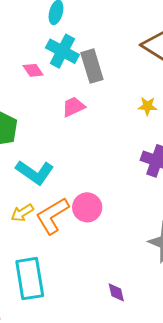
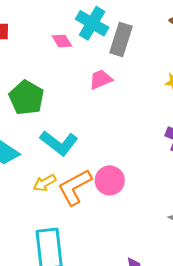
gray rectangle: (92, 66) -> (121, 40), turned 32

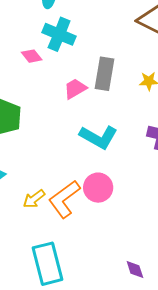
gray rectangle: (121, 40) -> (104, 74), moved
cyan L-shape: (59, 143) -> (99, 137), moved

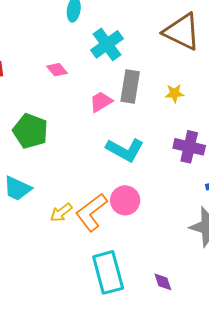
cyan cross: (59, 34) -> (107, 44), moved, turned 32
cyan rectangle: (47, 264) -> (108, 272), moved

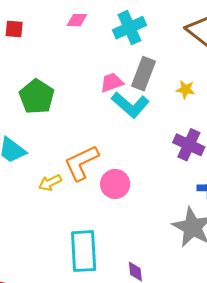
pink diamond: (57, 70) -> (77, 20), moved, turned -60
cyan L-shape: (125, 150) -> (130, 105), moved
orange L-shape: (91, 212) -> (81, 163), moved

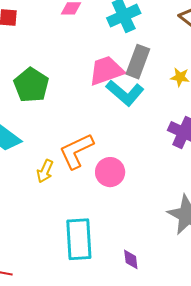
pink trapezoid: (112, 83) -> (106, 71), size x1.5
yellow arrow: (50, 183) -> (45, 171), turned -40

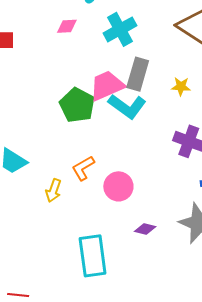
green pentagon: (31, 85) -> (77, 105), moved
orange L-shape: (76, 151) -> (83, 168), size x0.7
purple diamond: (131, 259) -> (145, 229), moved, turned -65

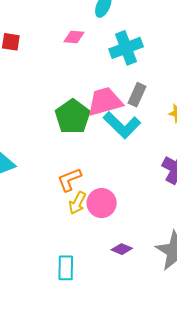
gray rectangle: (138, 74) -> (137, 95), size x0.7
yellow arrow: (54, 190) -> (77, 203), moved
cyan rectangle: (93, 256) -> (66, 268), size x0.6

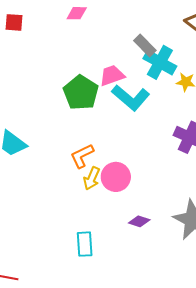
cyan cross: (126, 48) -> (160, 62), moved, turned -36
gray rectangle: (137, 95) -> (145, 45), moved, turned -65
pink trapezoid: (105, 102) -> (112, 75), size x0.7

